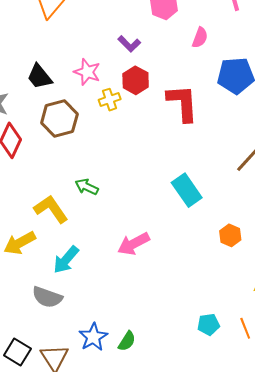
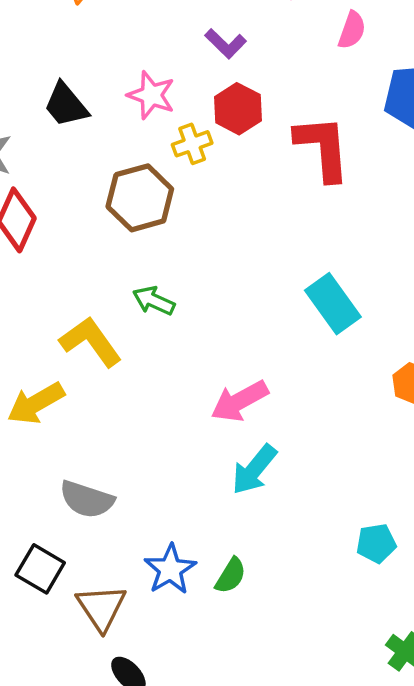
brown hexagon: (59, 118) -> (140, 198), moved
cyan arrow: (66, 260) -> (254, 470), moved
black square: (17, 352) -> (40, 569), moved

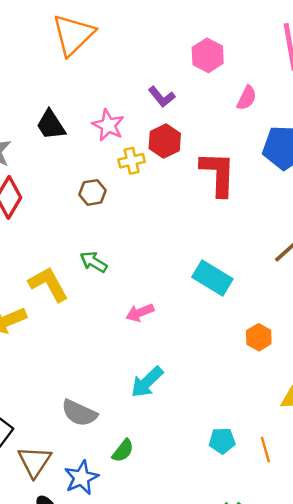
brown hexagon: (140, 198) -> (93, 192), size x0.6
cyan rectangle: (333, 304) -> (212, 278), turned -30
pink arrow: (240, 401) -> (140, 313), moved, size x0.7
gray semicircle: (87, 499) -> (79, 413), moved
blue star: (170, 569) -> (81, 478), moved

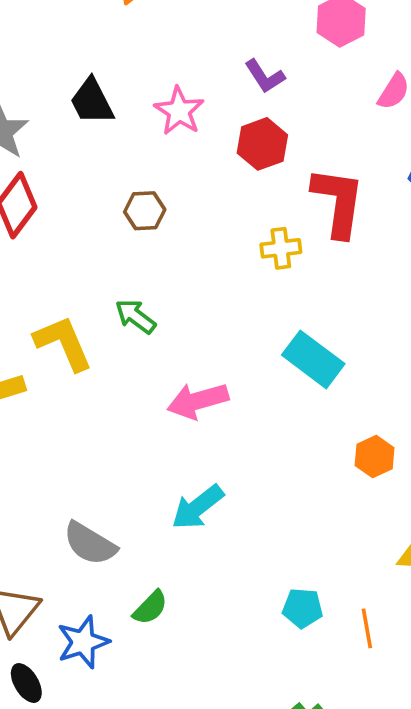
yellow cross: (132, 161) -> (281, 248), moved
pink arrow: (140, 313) -> (198, 401), size x1.4

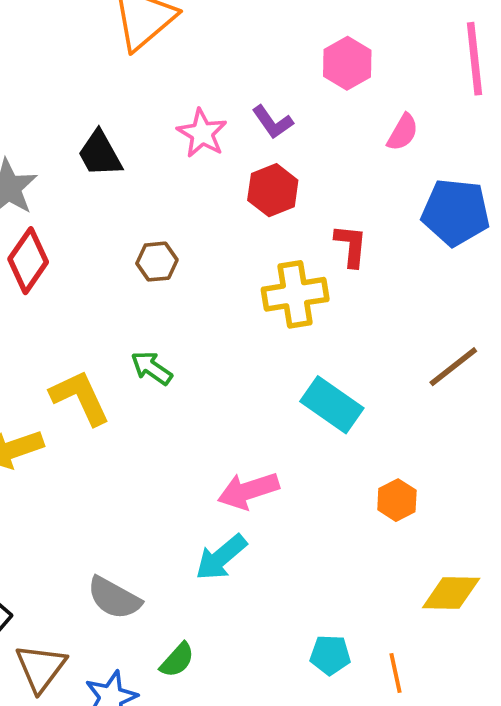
pink star: (179, 111) -> (202, 133), moved
red L-shape: (338, 202) -> (351, 246), size x0.6
yellow cross: (281, 248) -> (295, 294), size x1.6
pink arrow: (198, 401) -> (248, 491), moved

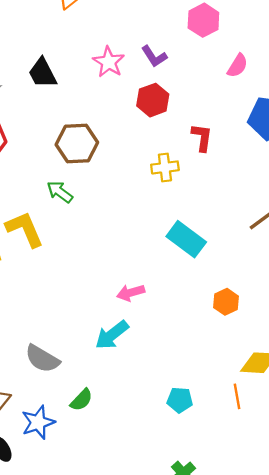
brown hexagon: (157, 262) -> (77, 143), size x1.6
yellow cross: (295, 294) -> (165, 167), size x0.7
green arrow: (152, 368) -> (60, 192), moved
pink arrow: (248, 491) -> (131, 293), size x0.7
orange line: (396, 673) -> (237, 396), moved

